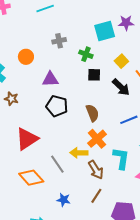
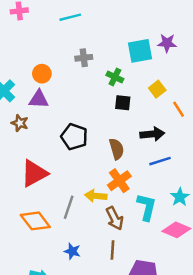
purple triangle: (50, 79) -> (39, 99), moved
black arrow: (121, 87) -> (152, 134), moved, turned -54
gray line: (57, 164) -> (69, 207), turned 48
brown line: (96, 196) -> (112, 250), turned -35

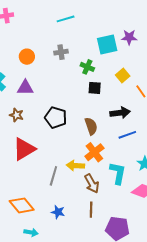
cyan line: (70, 17) -> (66, 19), moved
orange circle: (42, 74) -> (27, 57), moved
brown star: (20, 123) -> (17, 115), moved
orange diamond: (35, 221) -> (22, 205), moved

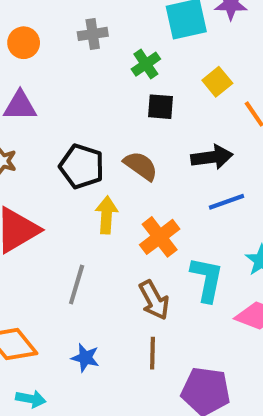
green cross: (87, 67) -> (146, 64), turned 32
brown semicircle: (91, 126) -> (141, 166), moved, turned -36
yellow arrow: (75, 166) -> (107, 215), moved, turned 90

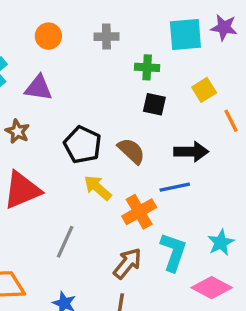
green cross: (146, 64) -> (147, 67), turned 30
blue line: (226, 202) -> (175, 187), moved
yellow arrow: (107, 215) -> (98, 188), turned -60
brown arrow: (154, 300) -> (127, 263), turned -120

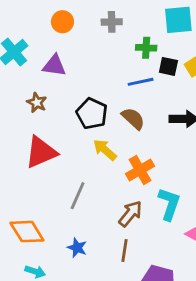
black square: (154, 104) -> (168, 66), moved
blue line: (175, 187) -> (141, 82), moved

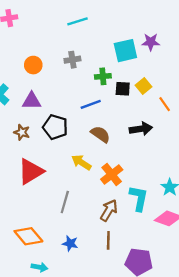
blue line: (141, 82) -> (91, 104), moved
black pentagon: (92, 114) -> (55, 127), moved

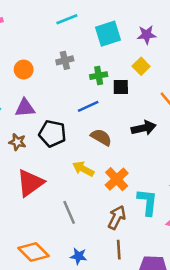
cyan square: (125, 51) -> (108, 34), moved
yellow square: (143, 86) -> (141, 66), moved
gray line: (65, 202) -> (69, 212), turned -35

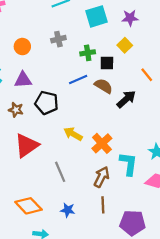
black arrow: (144, 128) -> (126, 99), turned -30
brown semicircle: (101, 137) -> (103, 86), moved

